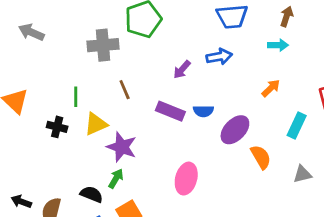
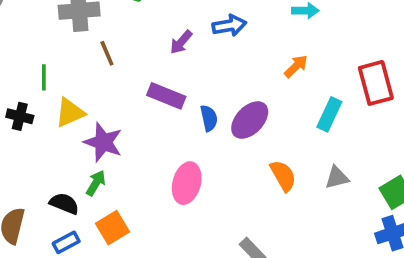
brown line: (125, 90) -> (107, 53), moved
blue semicircle: (203, 111) -> (209, 118), moved, turned -102
orange semicircle: (261, 157) -> (283, 176), moved

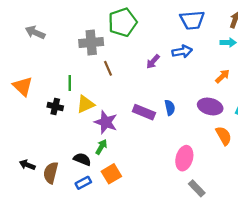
purple rectangle: (166, 96) -> (144, 112), moved
purple ellipse: (250, 120) -> (210, 106), moved, turned 60
orange semicircle: (283, 176) -> (224, 136), moved
pink ellipse: (187, 183) -> (184, 158), moved

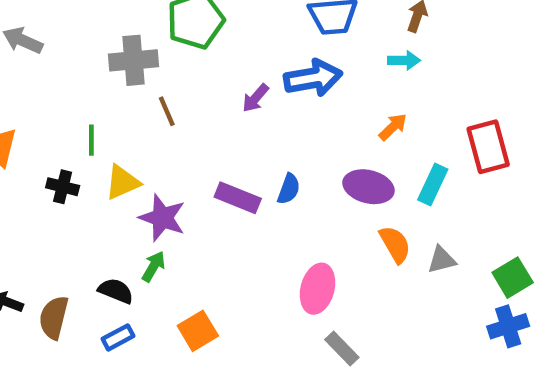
blue arrow: (182, 51) -> (313, 78), size x1.4
blue semicircle: (170, 108) -> (289, 189), turned 32
orange square: (111, 174) -> (198, 331), moved

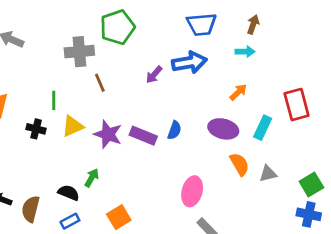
purple star: (162, 218) -> (108, 134), moved
blue cross: (508, 326) -> (309, 214), turned 30

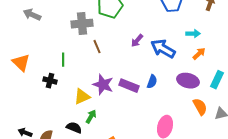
cyan arrow: (245, 52) -> (193, 34), moved
blue arrow: (189, 62) -> (163, 49), moved, turned -140
yellow triangle: (73, 126) -> (82, 97), moved

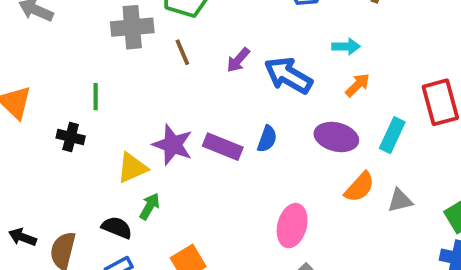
brown line: (97, 47) -> (182, 52), moved
orange semicircle: (200, 107) -> (359, 187), turned 72

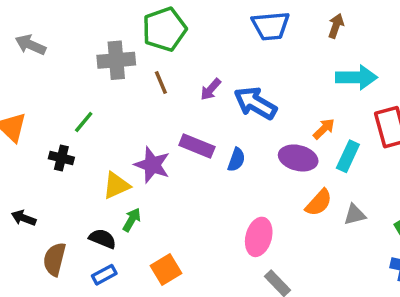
cyan arrow: (346, 46) -> (356, 77), moved, size x1.6
orange arrow: (358, 85) -> (324, 129), moved
green line: (96, 97) -> (84, 122), turned 40
purple rectangle: (223, 147) -> (197, 146), moved
black arrow: (22, 237) -> (24, 218), moved

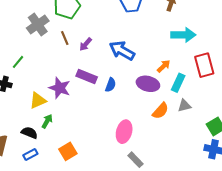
gray cross: (116, 60) -> (38, 25), turned -30
purple arrow: (211, 89) -> (86, 44), moved
gray triangle: (355, 215) -> (184, 106), moved

